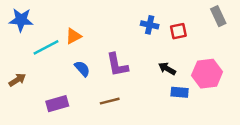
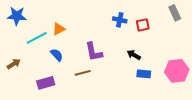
blue semicircle: (82, 69) -> (57, 55), moved
pink hexagon: (207, 74) -> (177, 71), moved
brown line: (110, 101) -> (83, 73), moved

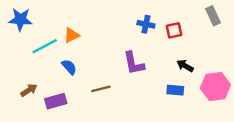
purple L-shape: (94, 52) -> (134, 63), moved
black arrow: (134, 55) -> (185, 66), moved
brown arrow: (14, 64) -> (29, 90), moved

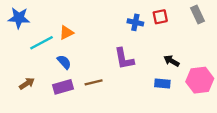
red square: (174, 30) -> (160, 17), moved
purple rectangle: (56, 101) -> (63, 87), moved

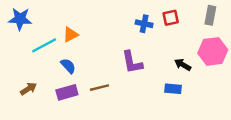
gray rectangle: (198, 15) -> (210, 15), turned 36
pink hexagon: (200, 80) -> (213, 51), moved

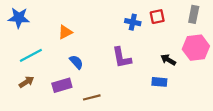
cyan line: (44, 45) -> (31, 55), moved
blue semicircle: (68, 66) -> (76, 62), moved
brown line: (100, 88) -> (92, 97), moved

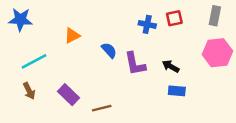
black arrow: (168, 60) -> (171, 66), moved
blue semicircle: (76, 62) -> (109, 50), moved
brown arrow: (26, 82) -> (29, 91), turned 96
purple rectangle: (62, 85) -> (68, 95), turned 60

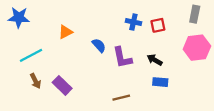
red square: (174, 18) -> (158, 25), moved
brown arrow: (29, 91) -> (35, 81), moved
brown line: (102, 108) -> (121, 98), moved

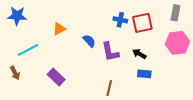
red square: (158, 25) -> (142, 23), size x1.5
brown arrow: (35, 81) -> (15, 73), moved
brown line: (121, 98) -> (109, 88), turned -63

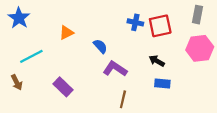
blue star: (17, 16) -> (19, 18), turned 30
purple L-shape: (110, 52) -> (115, 69), moved, turned 135

